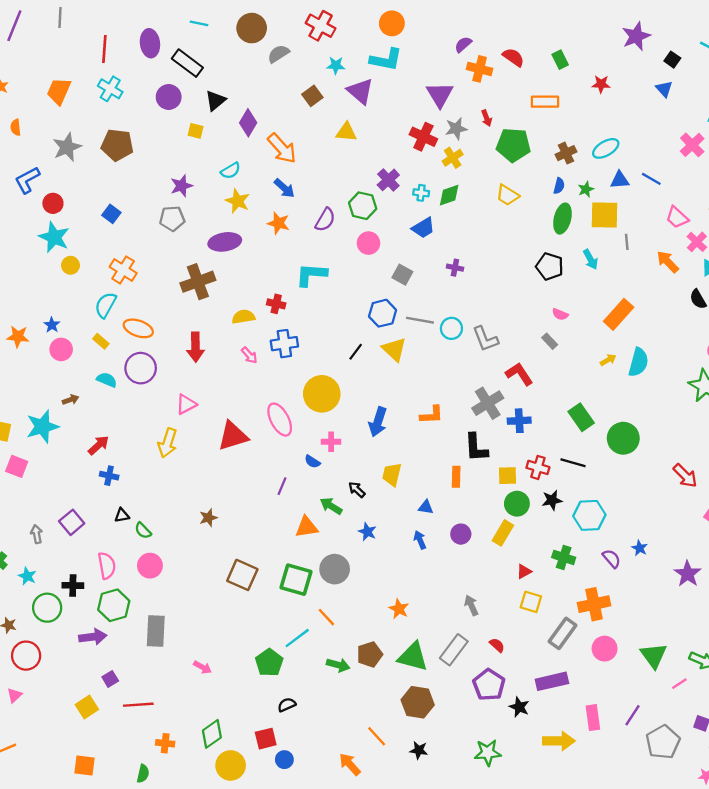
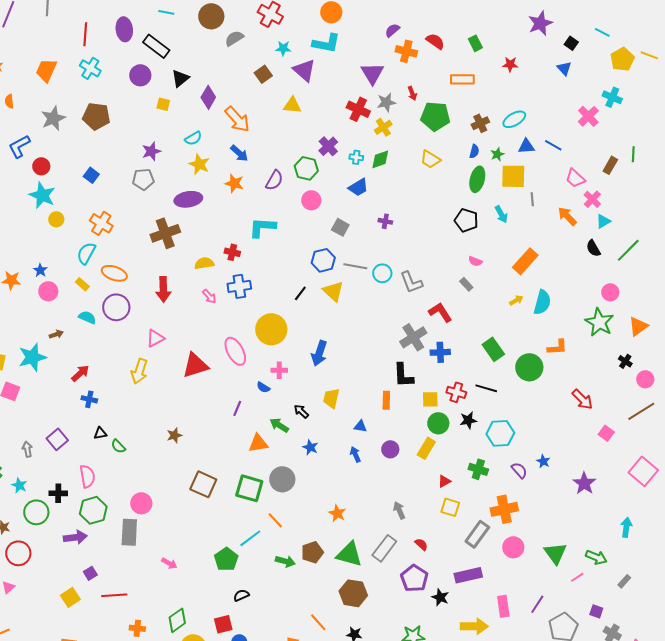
orange L-shape: (432, 415) -> (557, 347), moved
pink circle: (150, 566) -> (141, 503), moved

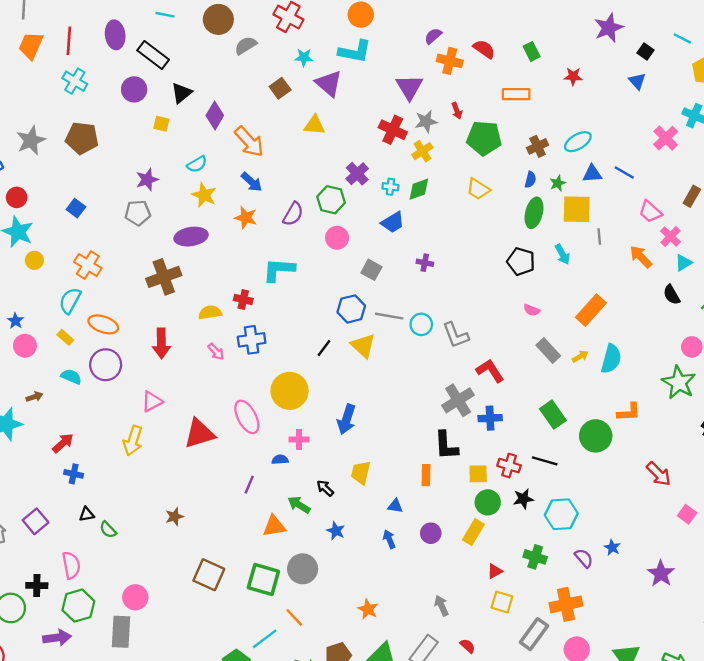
orange trapezoid: (46, 70) -> (31, 46), moved
gray rectangle: (466, 284) -> (548, 350), moved, size x1.5
blue semicircle: (263, 387) -> (280, 460), turned 144

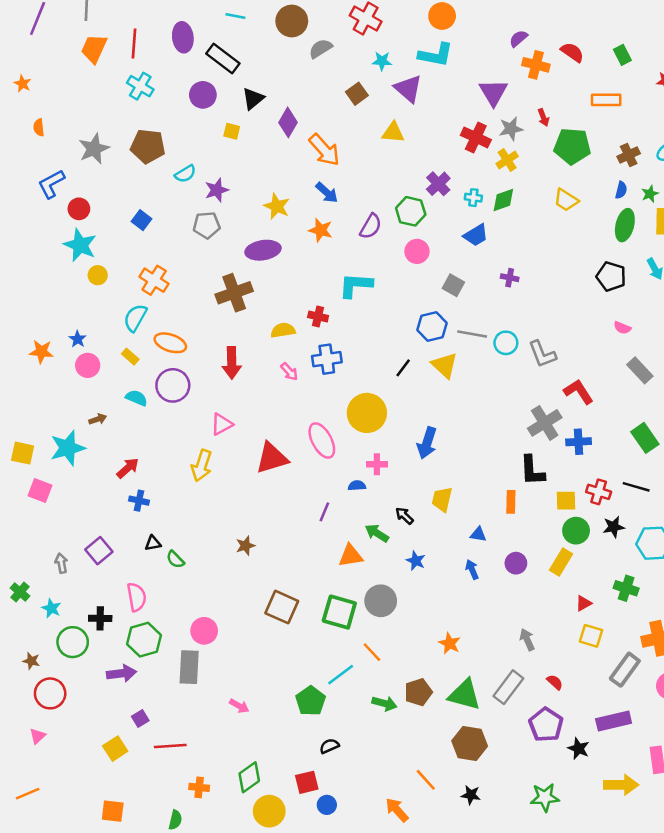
cyan semicircle: (197, 164) -> (185, 174), moved

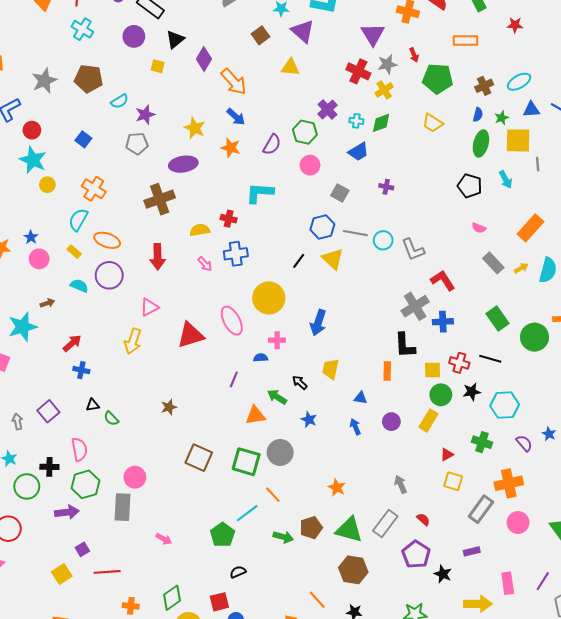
purple rectangle: (614, 721) -> (472, 551), size x0.6

